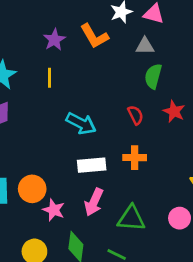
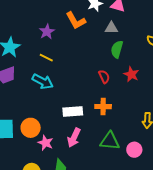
purple star: (54, 40) -> (47, 32), moved
yellow line: (50, 78) -> (46, 58), moved, turned -64
cyan arrow: (81, 123) -> (43, 81), moved
green triangle: (131, 218) -> (110, 141), moved

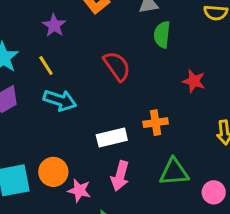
yellow line: (46, 58) -> (46, 65), moved, turned 40
red star: (131, 74) -> (194, 81), moved
red semicircle: (104, 77) -> (117, 66), moved, size x1.5
pink circle: (134, 150) -> (214, 192), moved

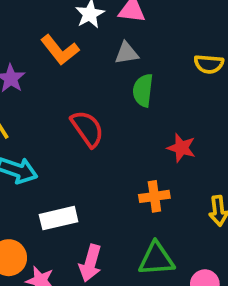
orange cross: (156, 123) -> (154, 196), moved
white rectangle: (112, 137) -> (59, 218), moved

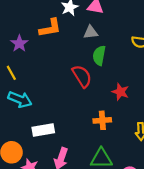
orange L-shape: (60, 50) -> (50, 28), turned -65
red semicircle: (87, 129) -> (82, 76), moved

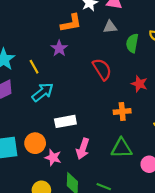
purple star: (19, 43) -> (59, 48), moved
green semicircle: (99, 56) -> (132, 43), moved
cyan arrow: (20, 99) -> (43, 92), turned -60

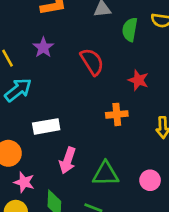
purple star: (59, 48) -> (43, 47), moved
green triangle: (122, 148) -> (106, 174), moved
pink star: (53, 157) -> (24, 182), moved

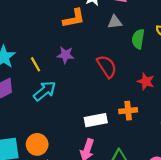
purple star: (43, 47) -> (66, 55), turned -30
white rectangle: (46, 126) -> (96, 120), moved

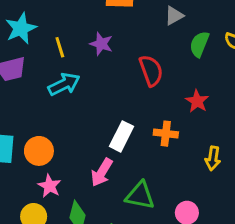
gray triangle: (115, 22) -> (174, 16), turned -35
white rectangle: (96, 120) -> (121, 136), turned -65

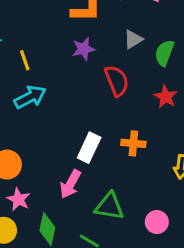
gray triangle: (174, 16) -> (133, 39), moved
purple star: (101, 44) -> (84, 49), moved, turned -30
red star: (197, 101) -> (166, 97), moved

